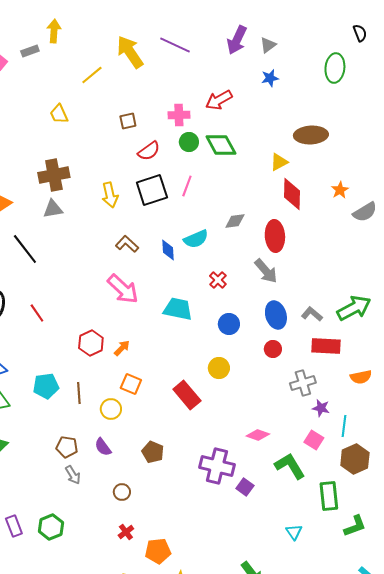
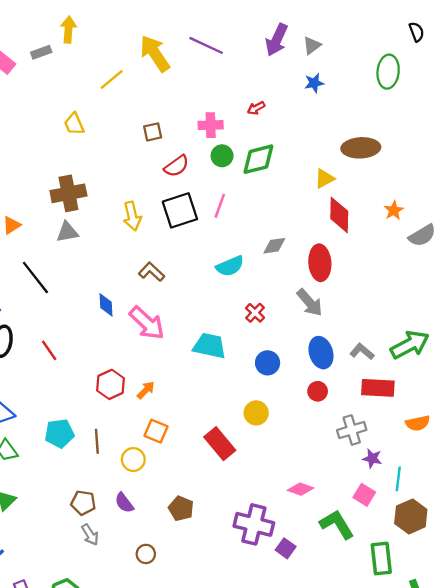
red arrow: (219, 100) -> (256, 108), size x0.6
green diamond: (221, 145) -> (258, 159), turned -76
blue diamond: (168, 250) -> (106, 305), moved

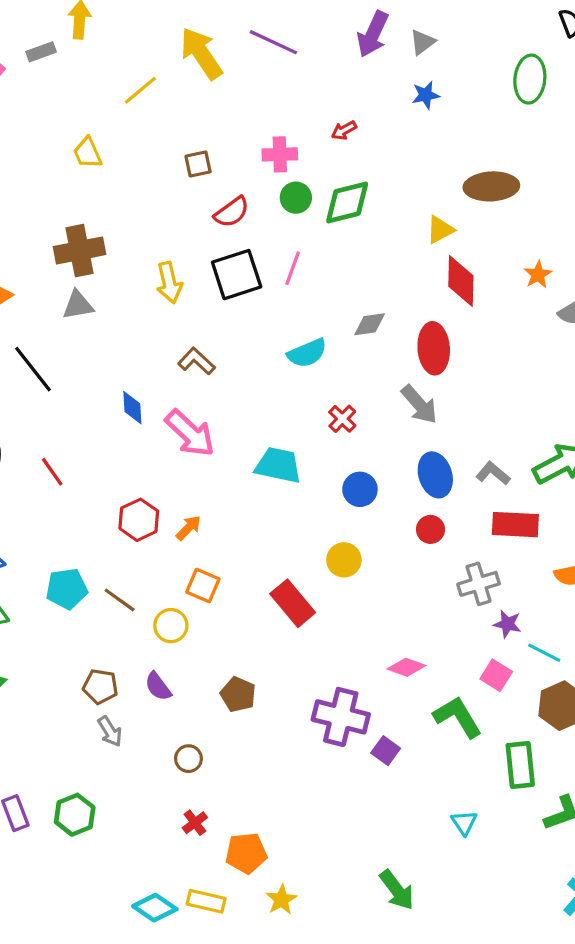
brown line: (97, 441) -> (120, 600), turned -50
cyan line: (398, 479) -> (544, 653), turned -70

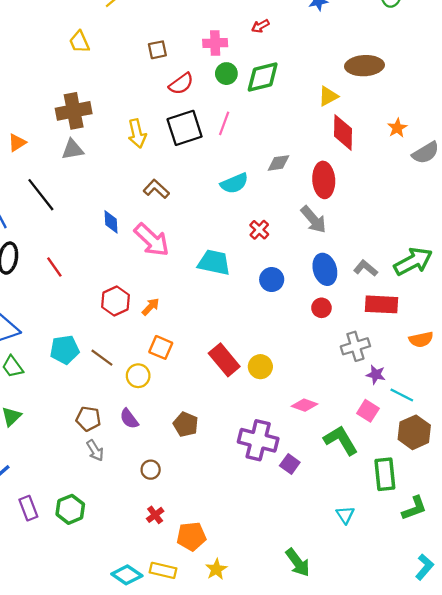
yellow circle: (344, 560) -> (260, 367), moved

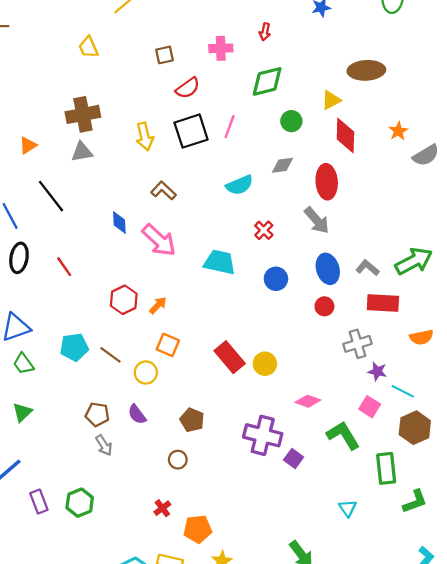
red arrow: (260, 26) -> (265, 32), turned -49
green circle: (226, 74) -> (291, 121), moved
brown circle: (151, 470) -> (178, 460), moved

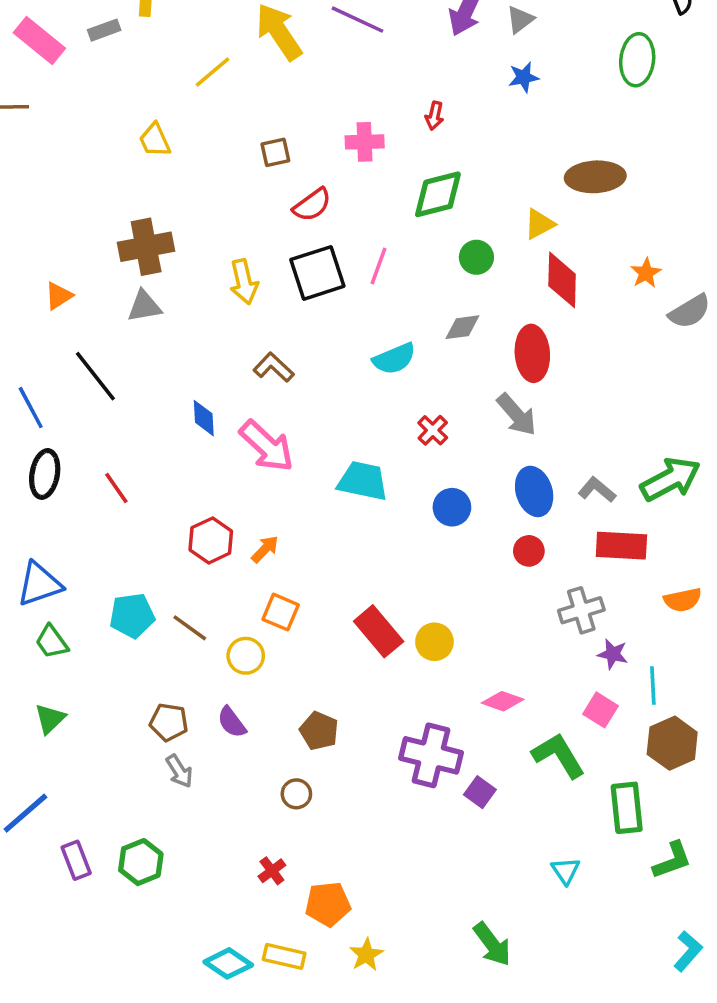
cyan line: (403, 391) -> (653, 685), turned 60

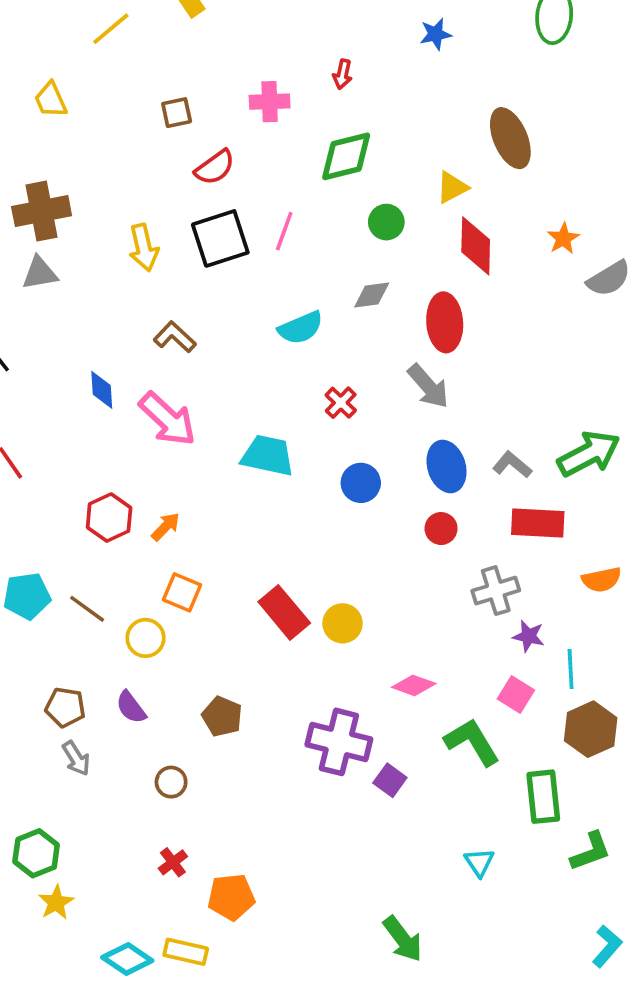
brown ellipse: (595, 177) -> (510, 138), turned 70
brown circle: (296, 794) -> (171, 782), moved
yellow star: (366, 955) -> (56, 902), moved

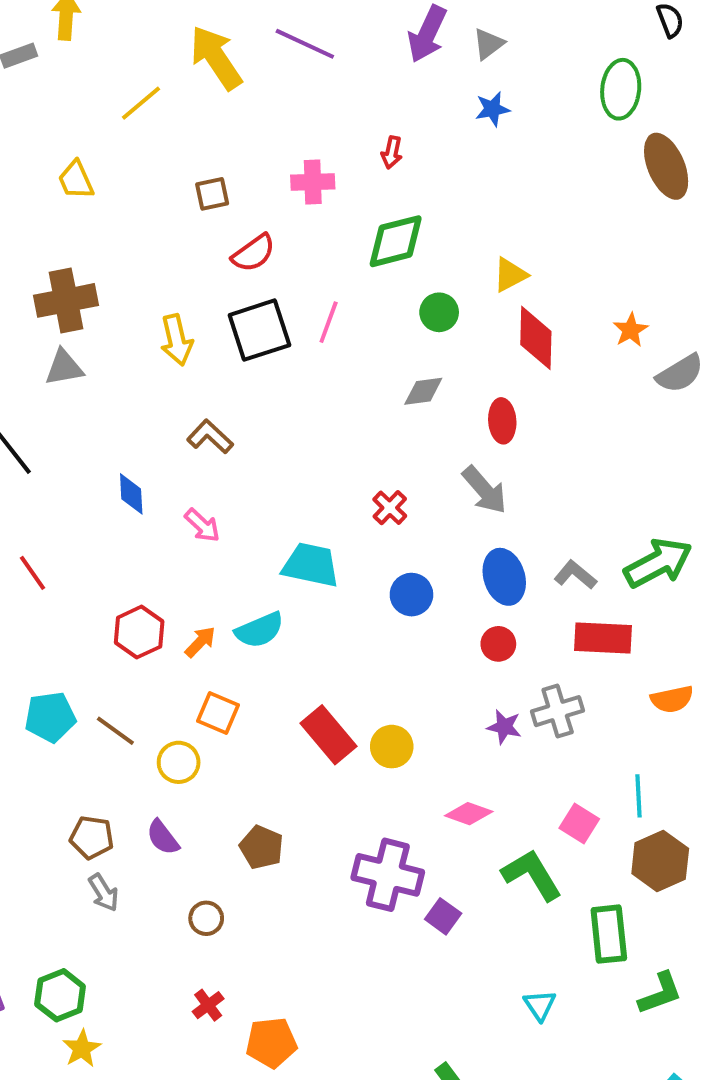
brown ellipse: (510, 138) -> (666, 166), moved
red ellipse: (445, 322) -> (502, 421), size x0.7
cyan semicircle: (301, 328) -> (259, 630), moved
pink arrow: (167, 419) -> (202, 525), size x0.6
purple star: (529, 636) -> (504, 727), moved

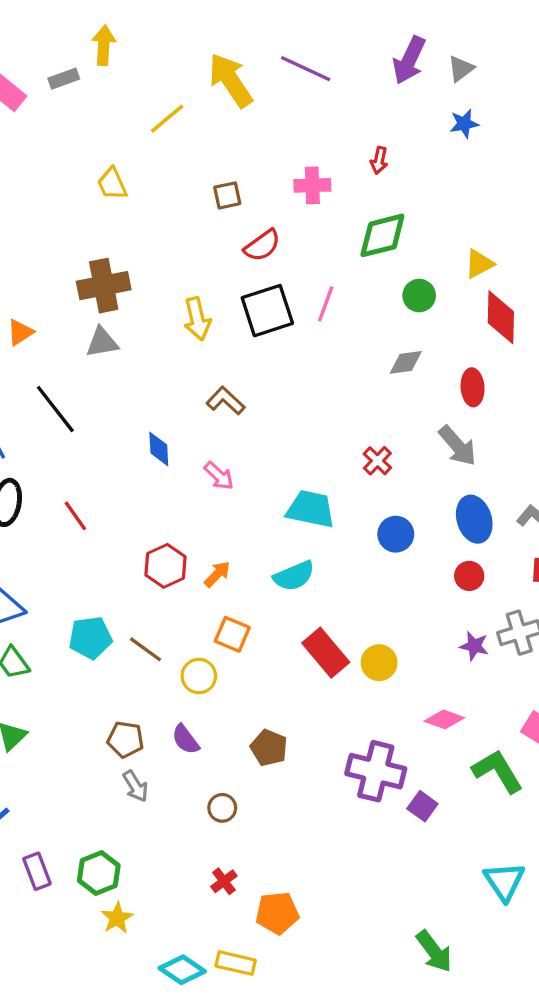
cyan semicircle: (259, 630) -> (294, 576), moved
cyan triangle: (540, 1005) -> (504, 881), size x1.5

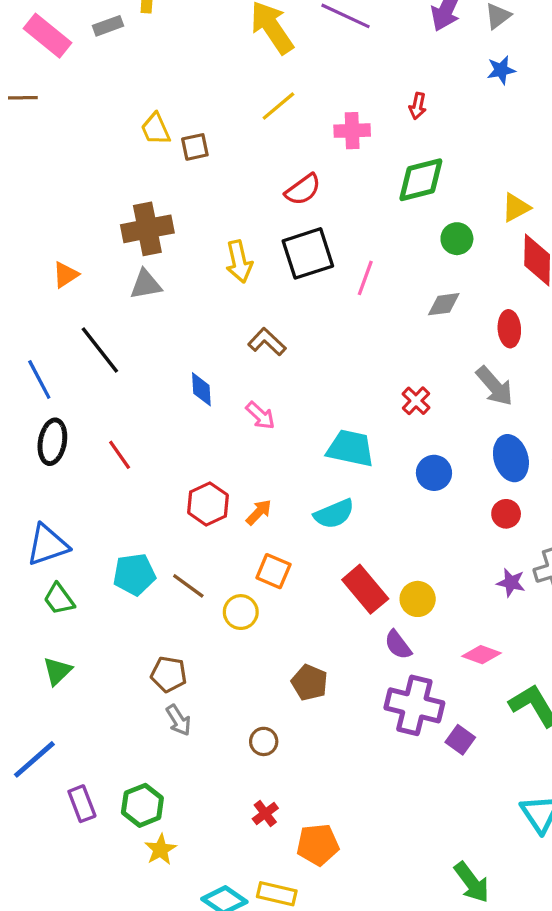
yellow line: (167, 119) -> (278, 106), moved
brown square: (227, 195) -> (195, 147), moved
pink line: (326, 304) -> (365, 278), moved
purple semicircle: (186, 739) -> (398, 645), moved

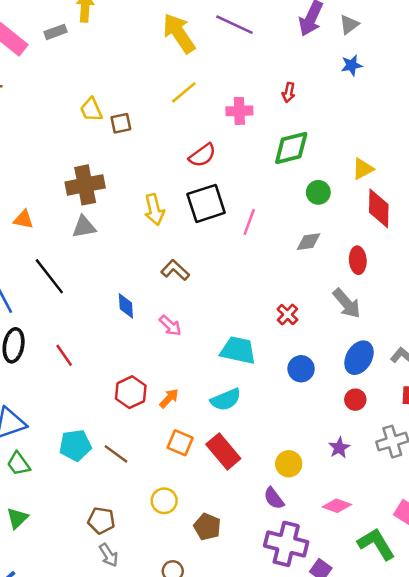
orange triangle: (66, 275) -> (23, 219), turned 45
blue ellipse: (511, 458) -> (359, 358), turned 48
purple star: (511, 583) -> (339, 448), moved, turned 30
red rectangle: (365, 589) -> (223, 451), moved
yellow circle: (241, 612) -> (164, 501), moved

